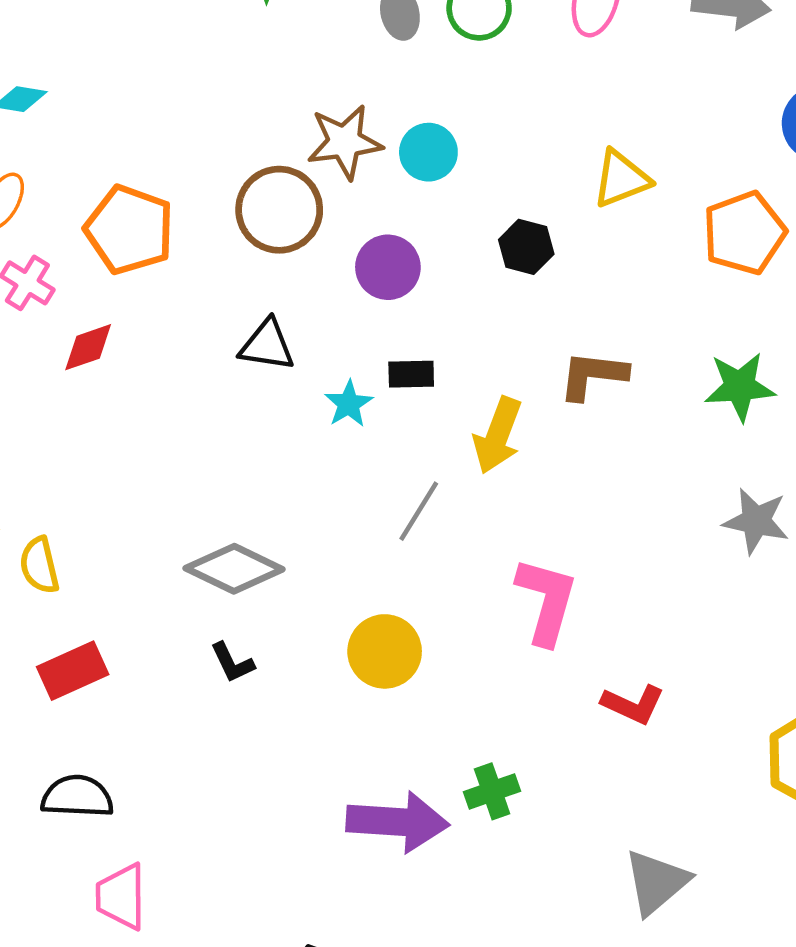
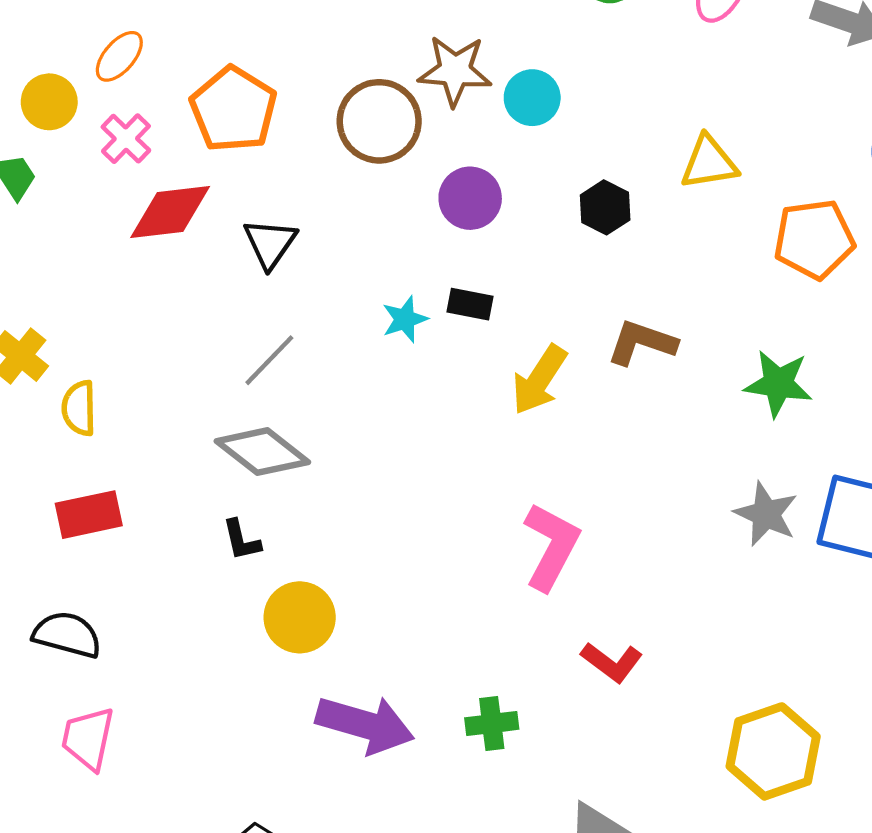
black triangle: (267, 345) -> (270, 243), moved, turned 44
red diamond: (88, 347) -> (170, 212), size x1.5
gray line: (419, 511) -> (269, 360), moved
yellow circle: (385, 651) -> (300, 617), moved
green cross: (492, 791) -> (492, 724), moved

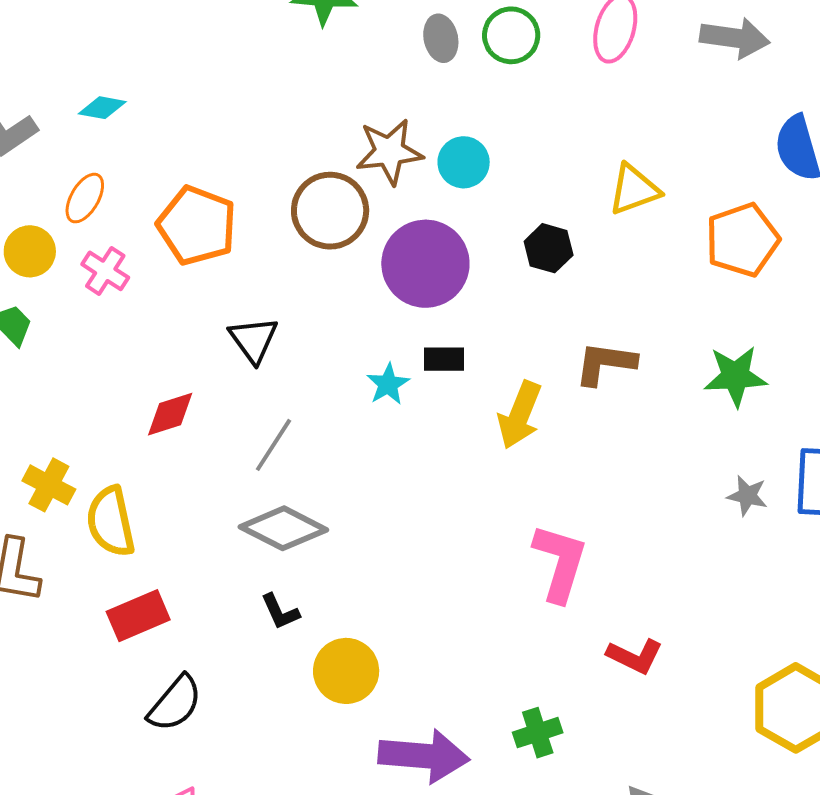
purple circle: (470, 198) -> (425, 264), size x1.5
red diamond: (170, 212) -> (170, 414), moved, size x0.7
yellow semicircle: (79, 408) -> (111, 522), size x1.4
gray star: (766, 514) -> (747, 496), size x0.7
black semicircle: (67, 635) -> (175, 703), moved, turned 126

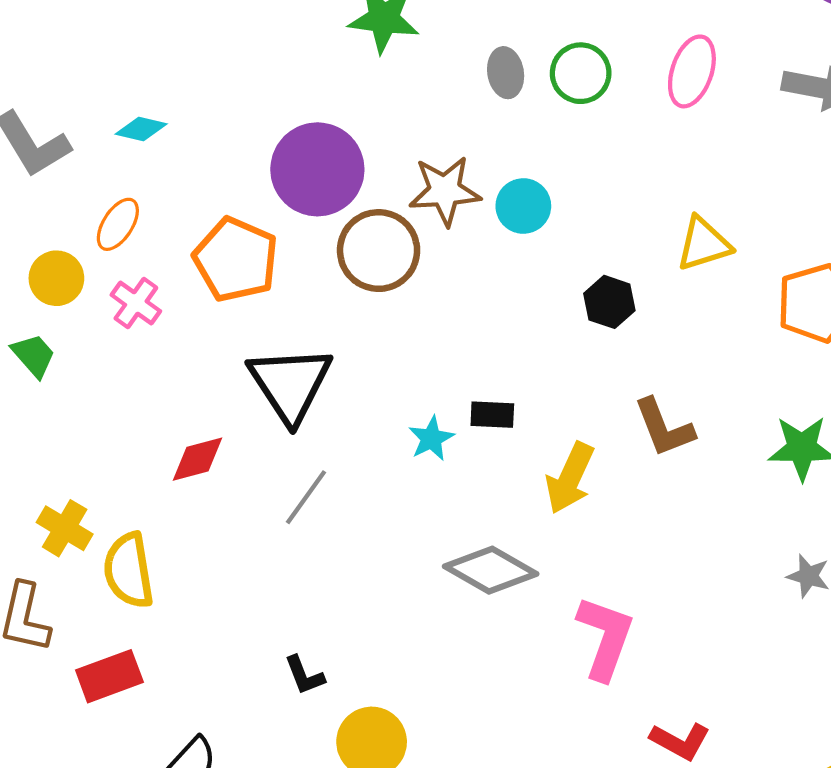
purple circle: (425, 264) -> (317, 169), moved
black triangle: (253, 340) -> (290, 384), size x1.6
brown L-shape: (605, 363) -> (664, 428), turned -122
gray diamond: (283, 528) -> (491, 570), moved
red rectangle: (138, 616) -> (109, 676), moved

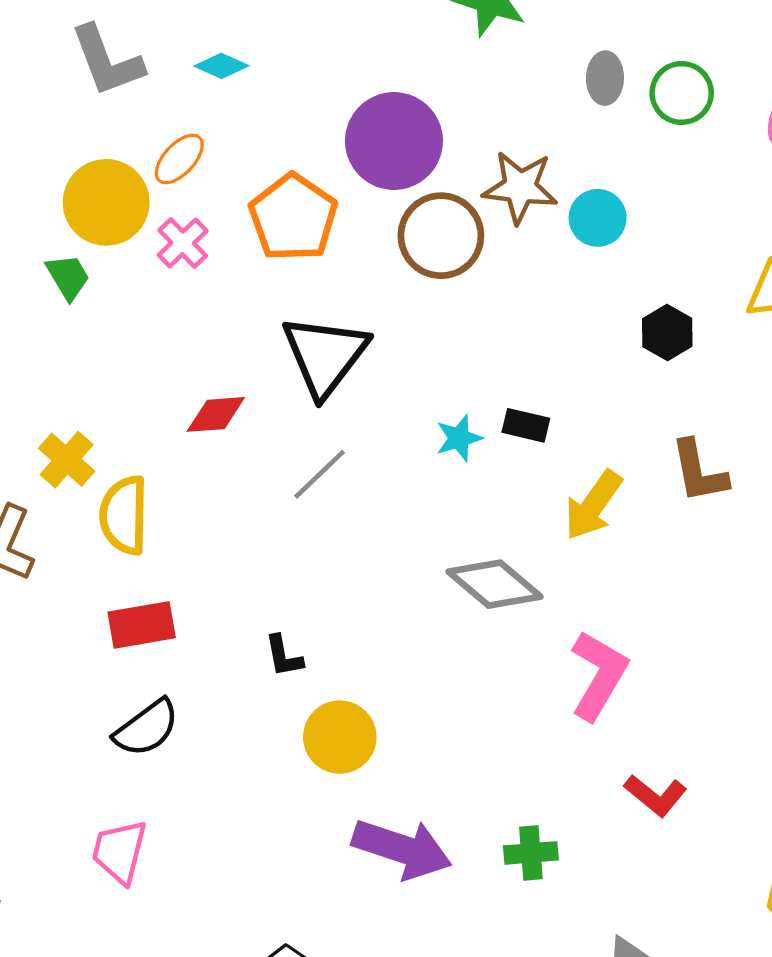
yellow circle: (56, 278) -> (106, 202), size x1.5
red rectangle: (109, 676) -> (142, 625), moved

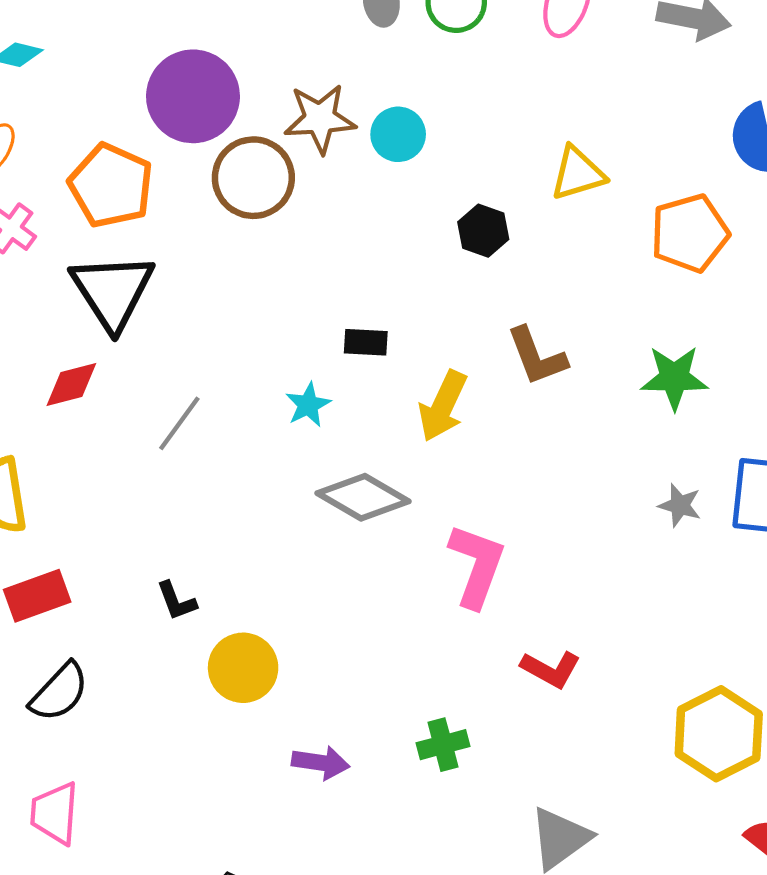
black triangle: (325, 355) -> (112, 291), moved
cyan star: (459, 438) -> (308, 405), moved
purple arrow: (402, 849) -> (321, 763), size x0.6

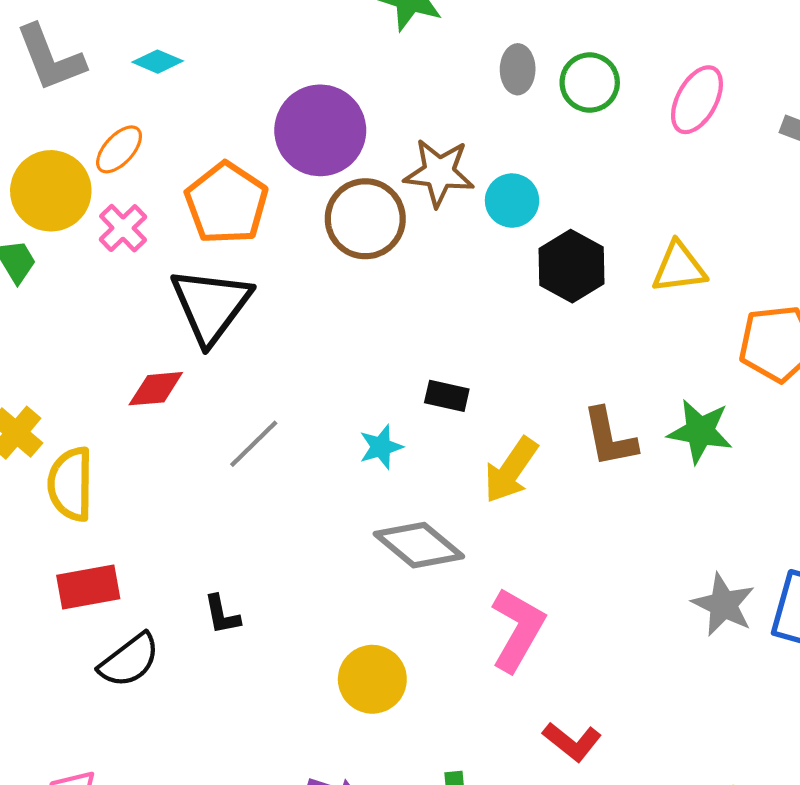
black hexagon: (483, 231) -> (571, 266), moved, size x1.4
green star: (674, 378) -> (700, 431), moved
gray star: (680, 505) -> (723, 605), size x1.5
yellow circle: (243, 668) -> (372, 679), moved
black semicircle: (59, 692) -> (129, 660), moved

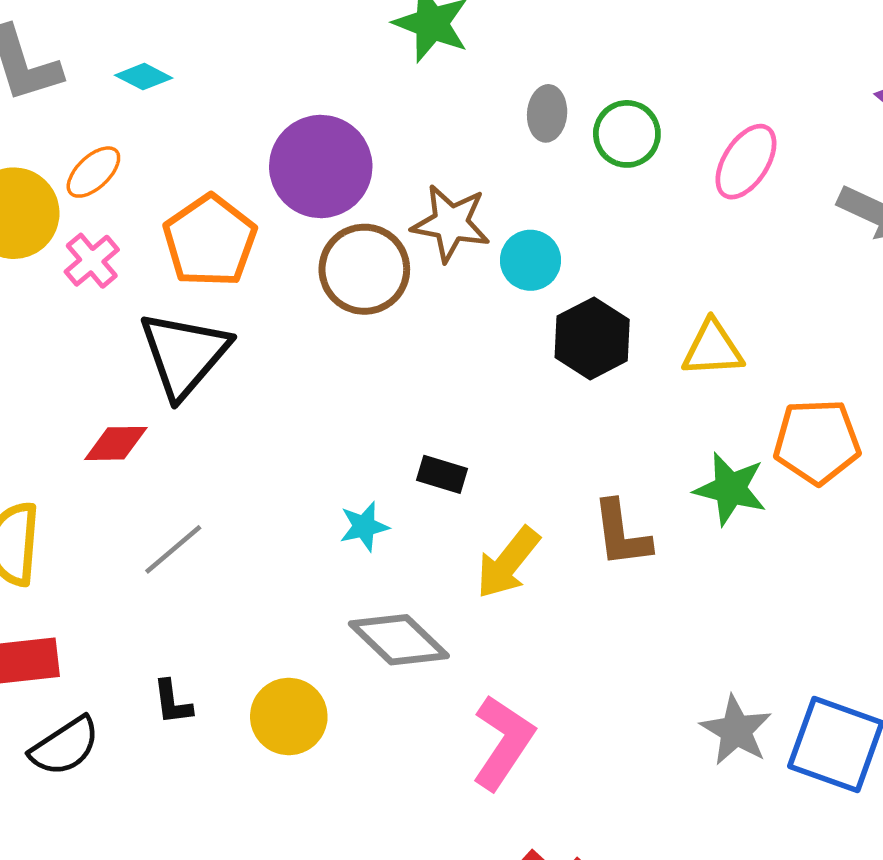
green star: (700, 431) -> (730, 489), moved
gray line: (254, 444) -> (173, 549), moved
yellow circle: (372, 679) -> (289, 716), moved

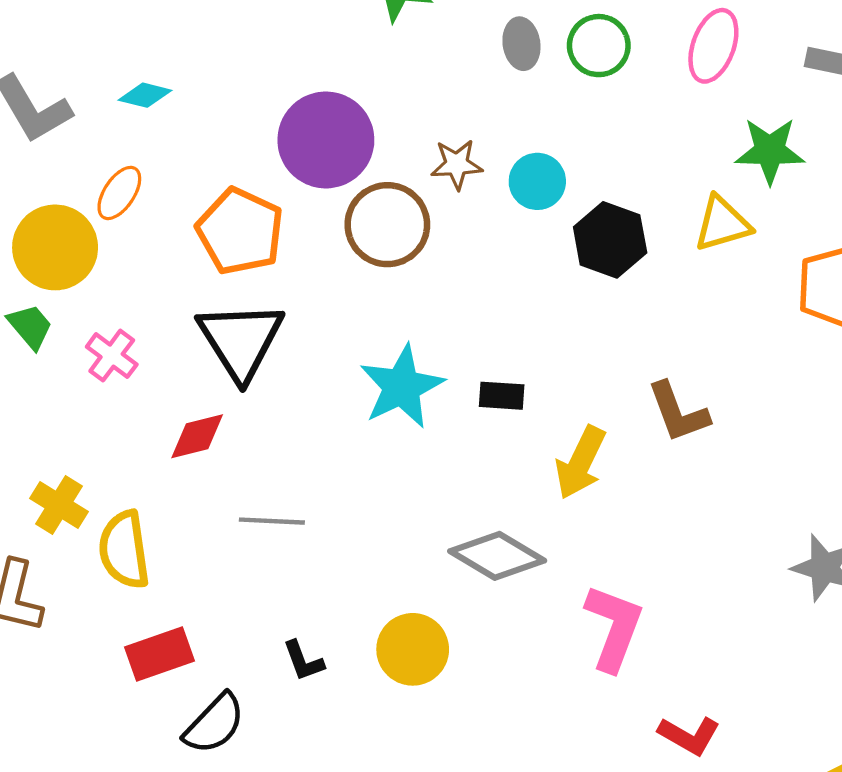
brown star: (451, 223) -> (457, 164), size x0.7
pink cross: (92, 261) -> (112, 356), moved
green star: (730, 489) -> (770, 151), moved
cyan star: (364, 526) -> (402, 387), moved, size x1.8
gray line: (173, 549) -> (272, 521), turned 56

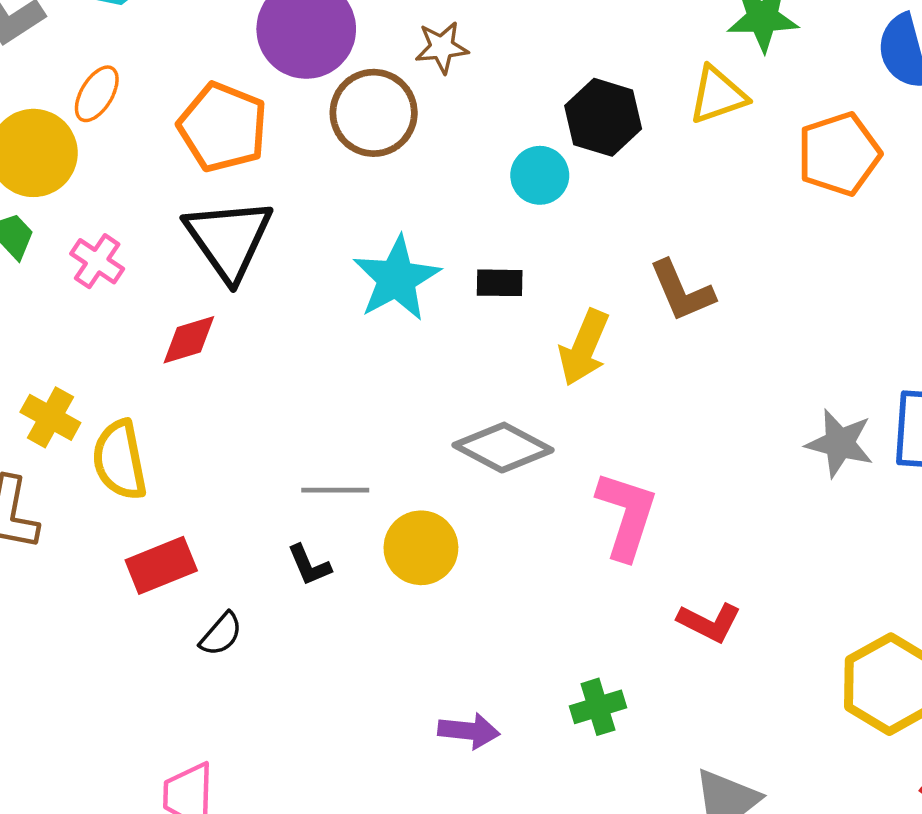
cyan circle: (537, 181) -> (540, 175), moved
gray line: (272, 521) -> (335, 490), moved
black semicircle: (214, 724) -> (221, 634), size x0.7

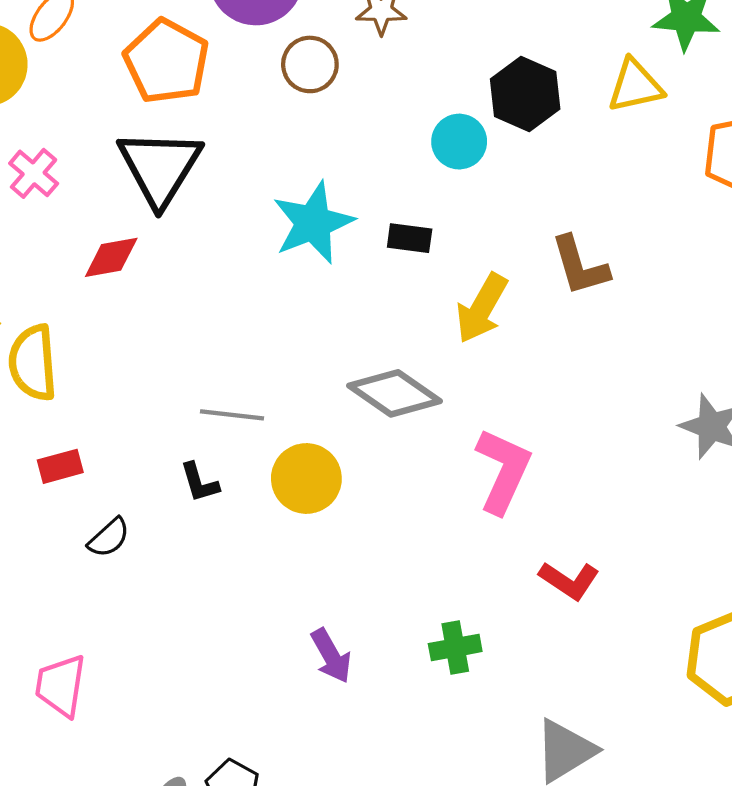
brown circle: (374, 113) -> (310, 64), size x0.7
red rectangle: (161, 565) -> (60, 466), size x0.7
purple arrow: (469, 731) -> (331, 656), turned 48

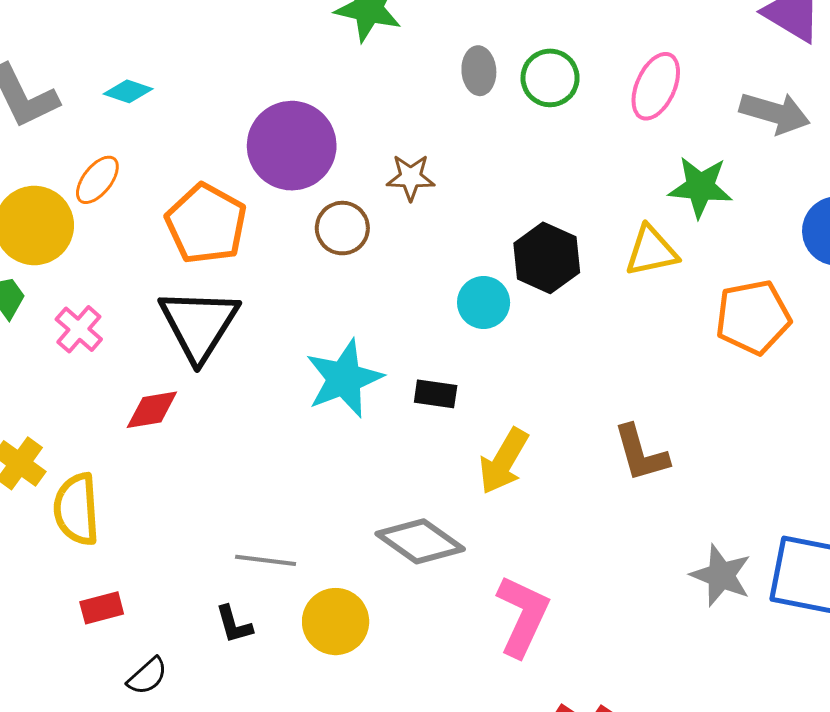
brown L-shape: (580, 266) -> (641, 453), moved

